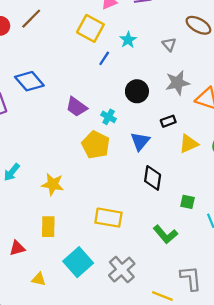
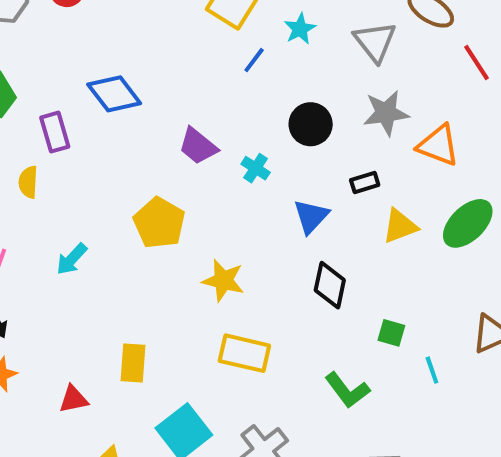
gray triangle: (169, 44) -> (375, 42), size x1.6
yellow pentagon: (96, 145) -> (159, 223), moved
yellow star: (53, 184) -> (223, 281), moved

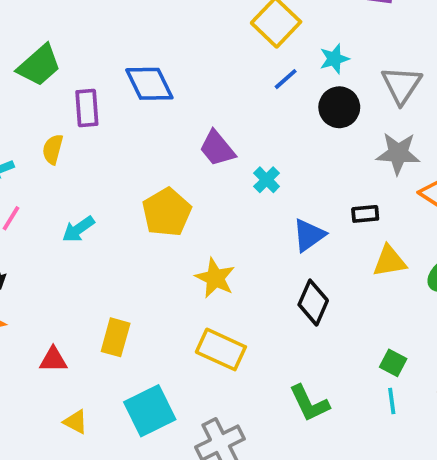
black circle: (311, 124) -> (339, 107), moved
green square: (391, 333) -> (393, 363), moved

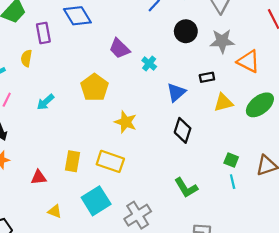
black circle: (339, 107) -> (186, 31), moved
yellow rectangle: (221, 349) -> (110, 161), moved

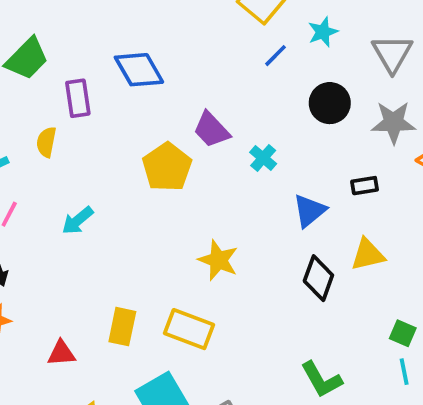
yellow pentagon: (94, 88) -> (167, 167), moved
yellow triangle: (223, 103) -> (368, 255), moved

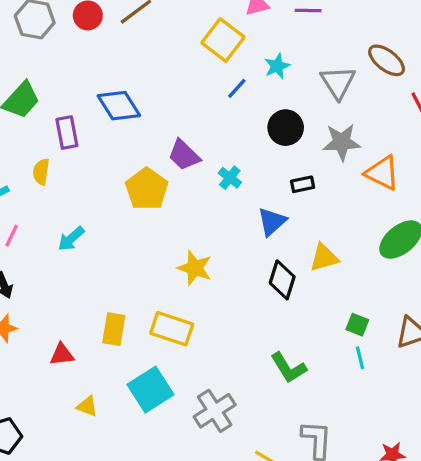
black rectangle: (365, 186) -> (303, 184), moved

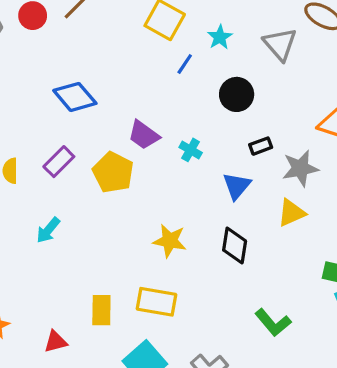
purple rectangle: (67, 133) -> (59, 162), moved, turned 64
gray star: (342, 142) -> (300, 168), moved
black diamond: (282, 280) -> (235, 246), moved

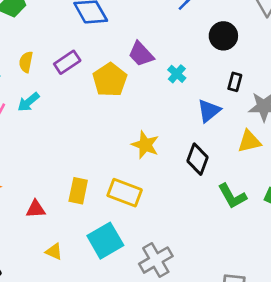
black rectangle: (261, 146) -> (235, 82), turned -66
cyan arrow: (48, 230) -> (28, 102), moved
green L-shape: (273, 323) -> (232, 196), moved

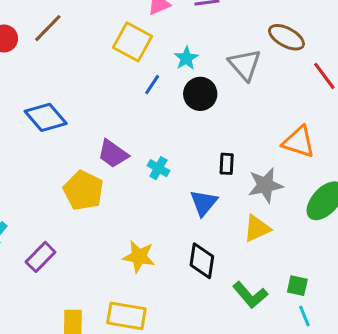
black circle: (223, 36) -> (200, 94), moved
purple rectangle: (67, 62) -> (41, 257), moved

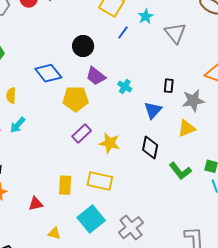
gray triangle: (245, 65) -> (175, 33), moved
black circle: (200, 94) -> (83, 46), moved
blue diamond: (46, 117) -> (48, 73), moved
yellow pentagon: (83, 190) -> (76, 99), turned -30
purple rectangle: (41, 257) -> (82, 133), moved

